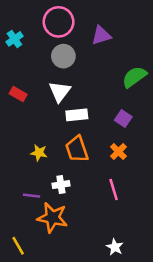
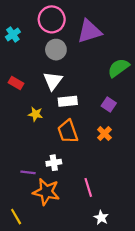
purple triangle: (101, 35) -> (89, 31), size x1.4
yellow star: (39, 153) -> (35, 114), moved
pink line: (114, 189) -> (88, 187), moved

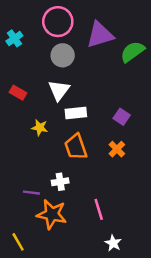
green semicircle: (118, 68) -> (132, 52), moved

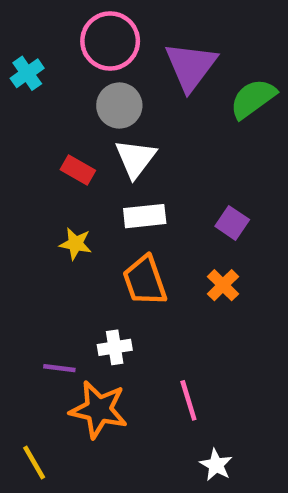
purple triangle: (100, 35) -> (191, 66), turned -36
white triangle: (59, 90) -> (135, 158), moved
red rectangle: (18, 93) -> (78, 170), moved

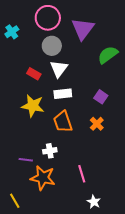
green semicircle: (253, 99) -> (108, 55), moved
yellow star: (76, 244) -> (33, 106), size x1.6

